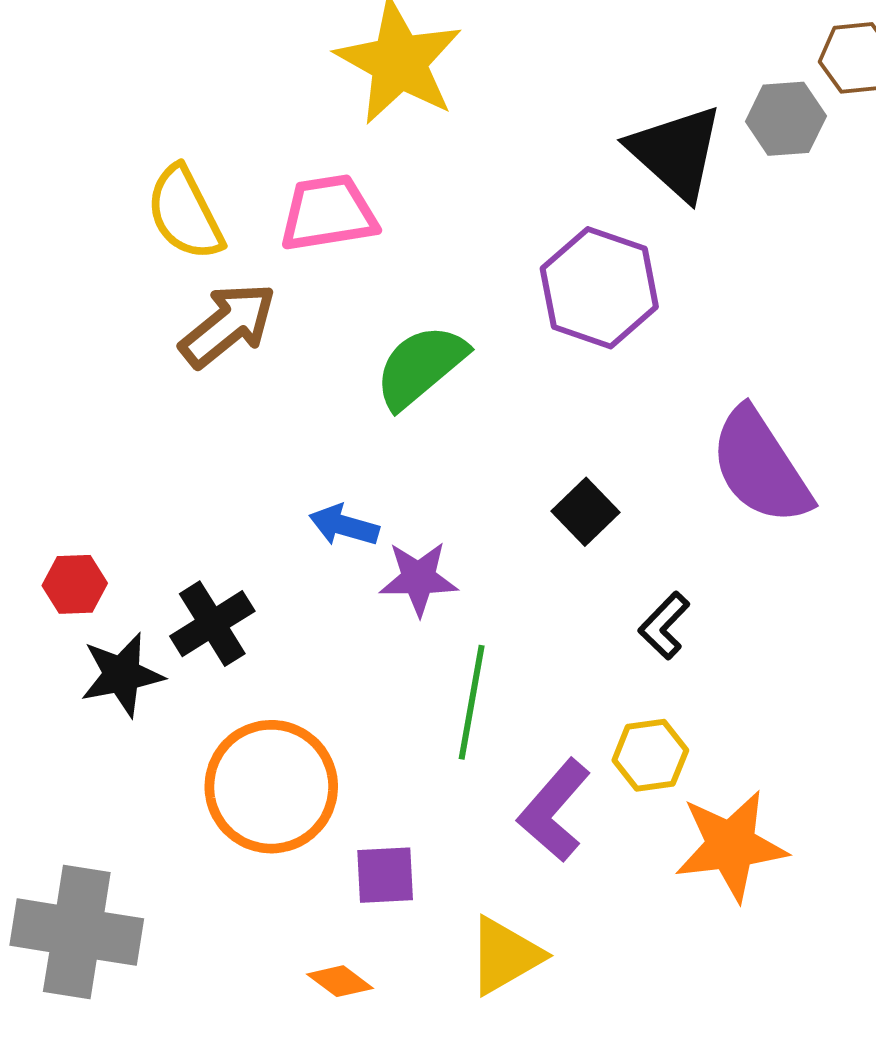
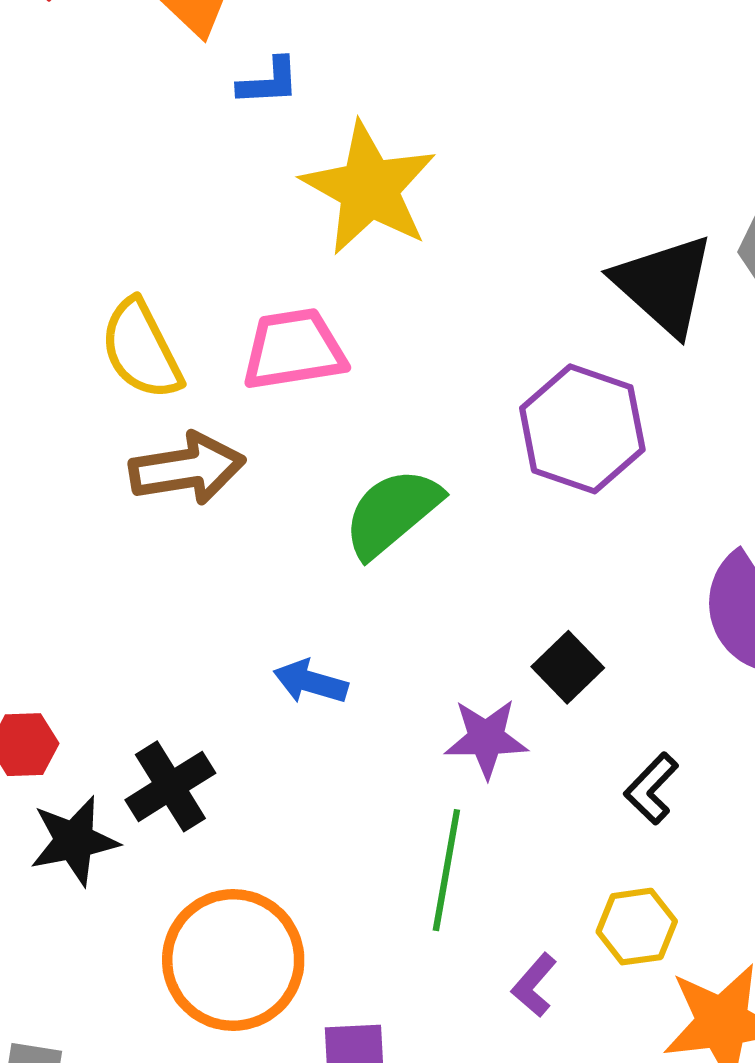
brown arrow: (228, 325) -> (187, 469), turned 30
purple star: (419, 578) -> (486, 738), moved
purple L-shape: (554, 810) -> (534, 985), size x0.6

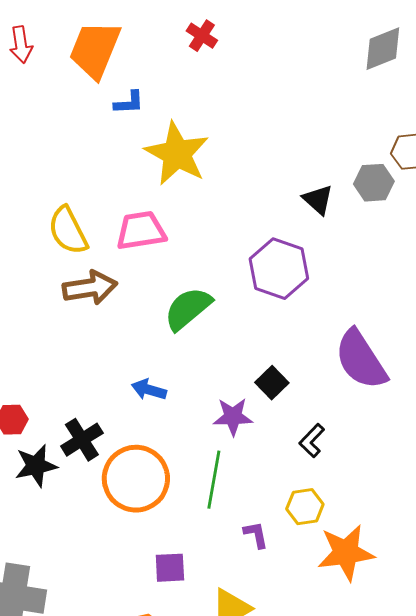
black triangle: (664, 285) -> (318, 200), size x0.6
orange circle: (233, 960) -> (136, 479), moved
purple L-shape: (534, 985) -> (256, 535), turned 128

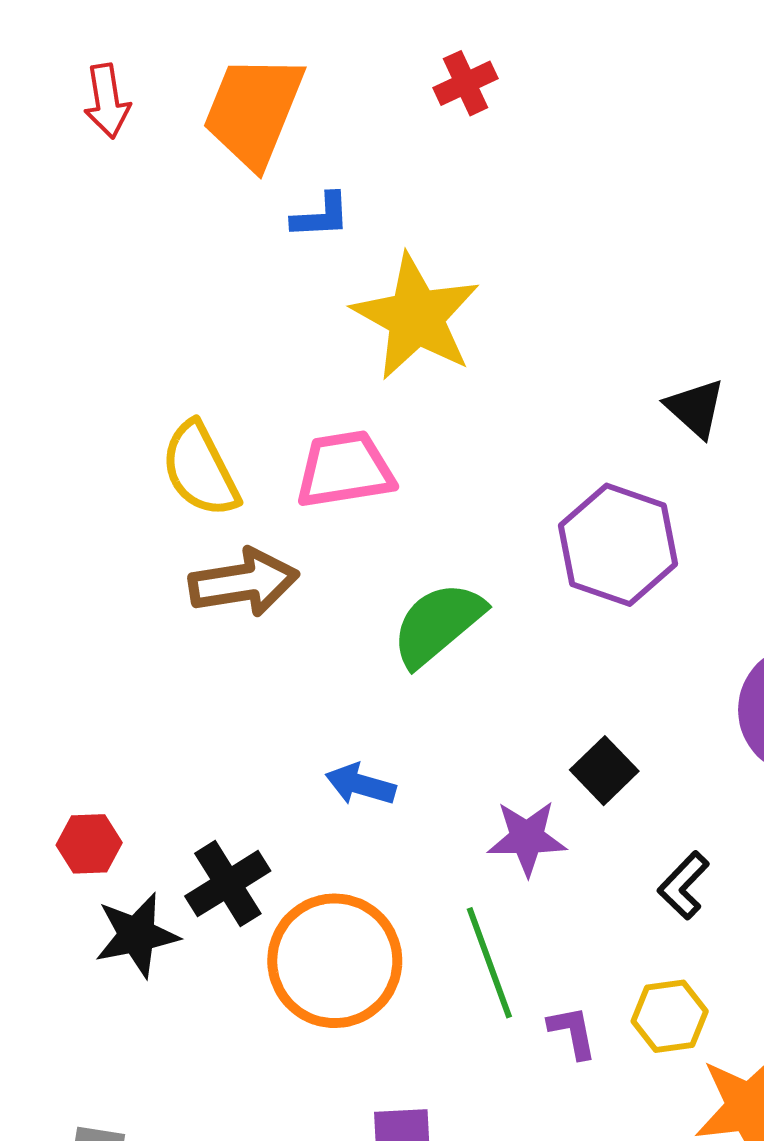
red cross: (202, 36) -> (466, 83), turned 32
green line: (214, 480) -> (489, 963), turned -30
purple L-shape: (256, 535) -> (573, 1032), moved

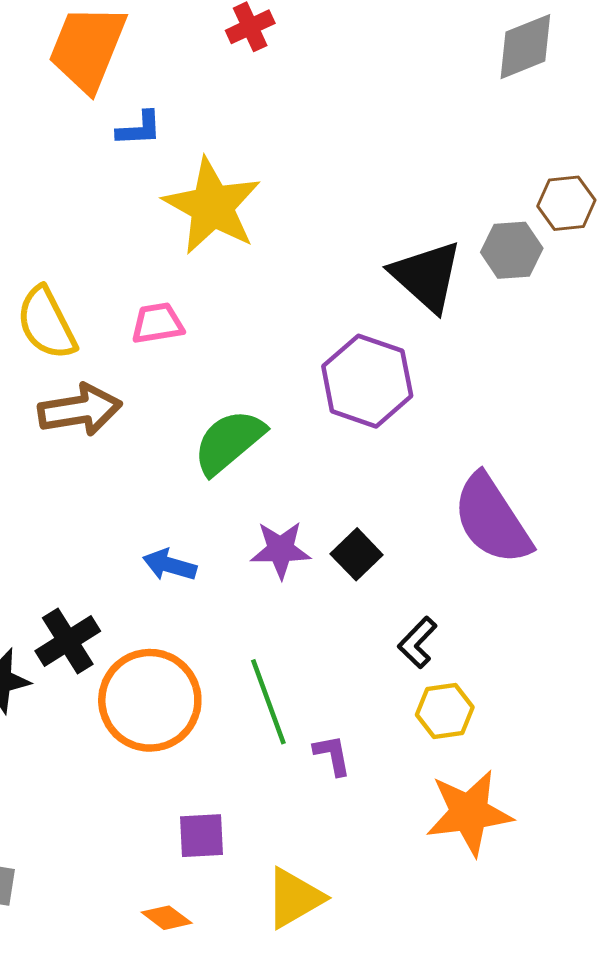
black triangle: (695, 408) -> (427, 276), size x1.6
pink trapezoid: (345, 469) -> (157, 323), size x0.7
purple star: (527, 838) -> (281, 550), moved
yellow hexagon: (670, 1016) -> (445, 711), moved

